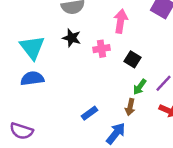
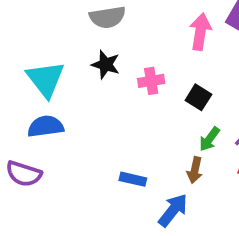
pink arrow: (121, 21) -> (200, 32), moved
blue rectangle: (90, 113) -> (133, 179), turned 49
purple semicircle: (21, 131) -> (24, 174), moved

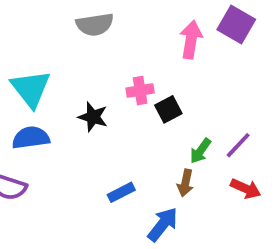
black star: (106, 65) -> (93, 117), moved
black square: (198, 97) -> (168, 109), moved, turned 30
blue rectangle: (133, 179) -> (121, 192), turned -40

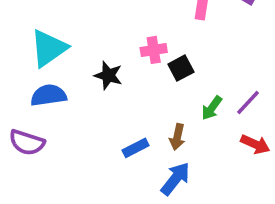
cyan triangle: (31, 89) -> (49, 48), turned 33
brown arrow: (185, 183) -> (177, 137), moved

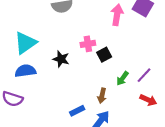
blue rectangle: (136, 148) -> (77, 111), moved

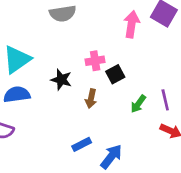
purple line: (144, 75) -> (165, 100), turned -56
brown arrow: (102, 96) -> (91, 99), moved

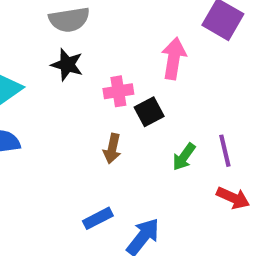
pink arrow: (132, 24) -> (174, 59), moved
black star: (61, 80) -> (67, 65), moved

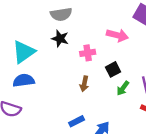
pink arrow: (174, 59) -> (117, 35), turned 95
black square: (149, 112) -> (113, 69), moved

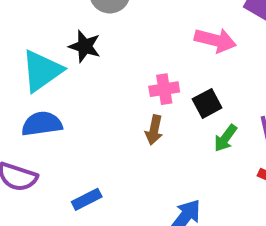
black star: (60, 39) -> (85, 46), moved
pink cross: (88, 53) -> (164, 89), moved
blue rectangle: (77, 121) -> (87, 199), moved

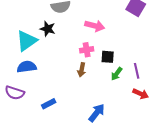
pink arrow: (215, 40) -> (95, 26), moved
black square: (207, 103) -> (108, 57), turned 32

